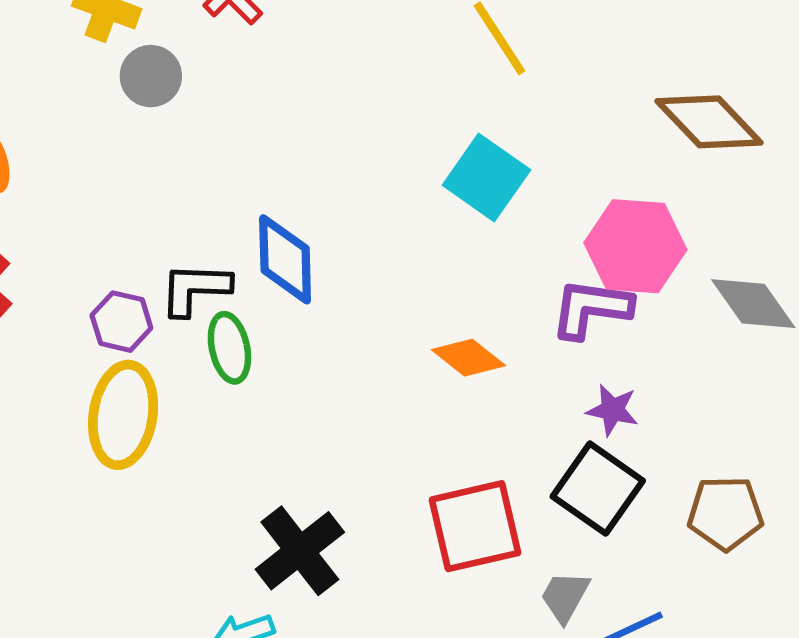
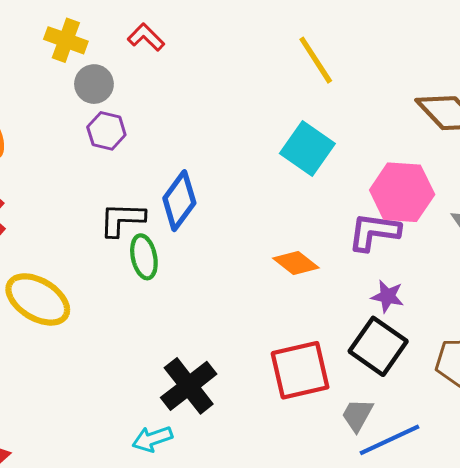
blue diamond: (285, 259) -> (179, 201), turned 38
purple hexagon: (121, 322) -> (106, 131), moved
yellow ellipse: (123, 415) -> (38, 299), moved, turned -68

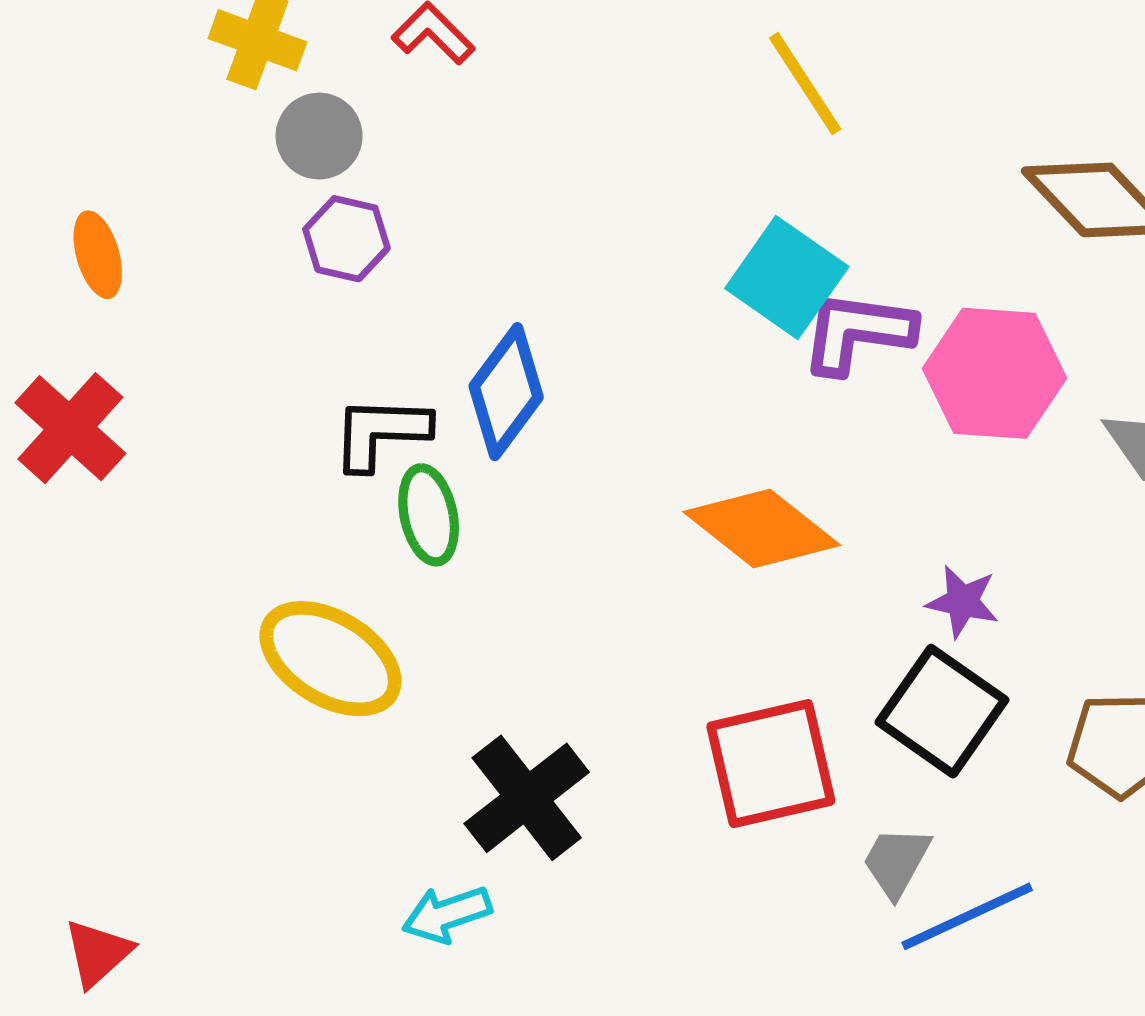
purple L-shape: (374, 232) -> (858, 332), moved
orange diamond: (296, 263) -> (762, 529), size x1.5
yellow ellipse: (38, 299) -> (330, 659), moved

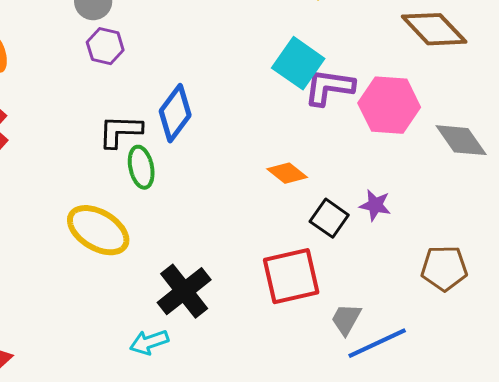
orange diamond: (762, 529) -> (287, 173), size x0.6
black square: (942, 711) -> (329, 218), moved, size x0.7

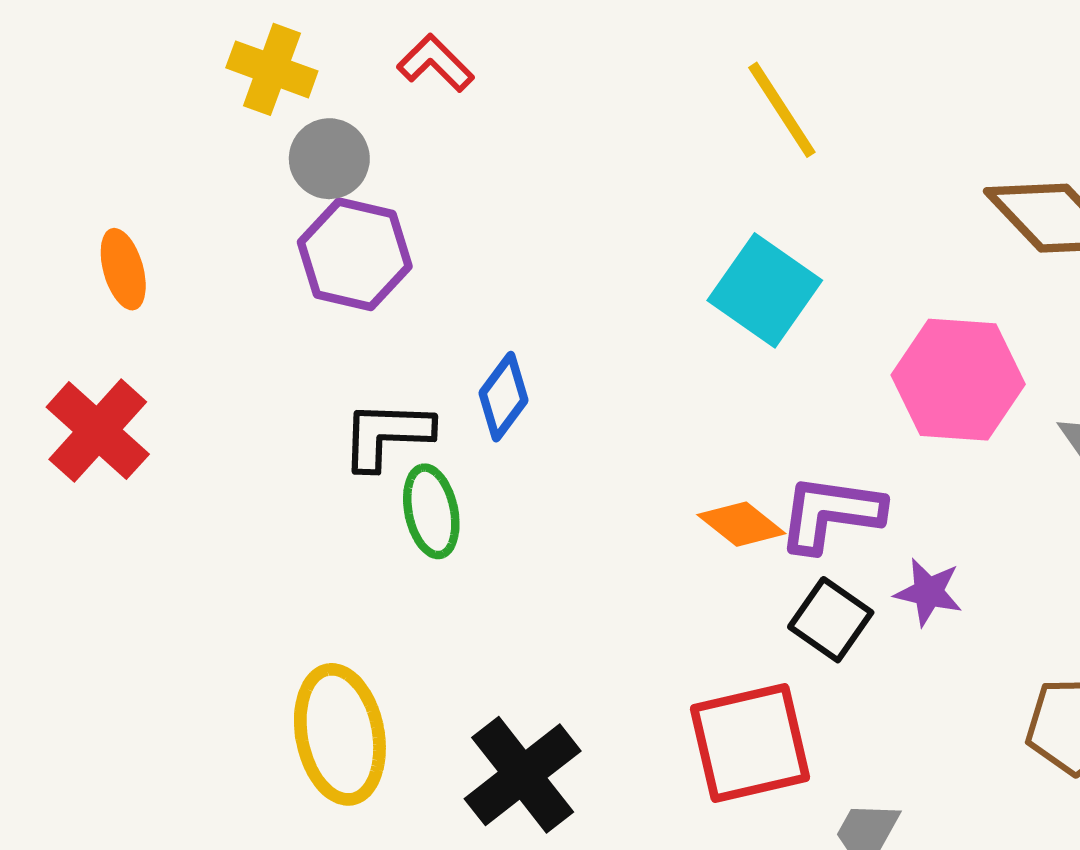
purple hexagon: (105, 46) -> (355, 254), size x1.4
purple L-shape: (329, 87) -> (831, 513), moved
blue diamond: (175, 113) -> (504, 397), size x0.7
yellow ellipse: (98, 230) -> (340, 734), moved, turned 48

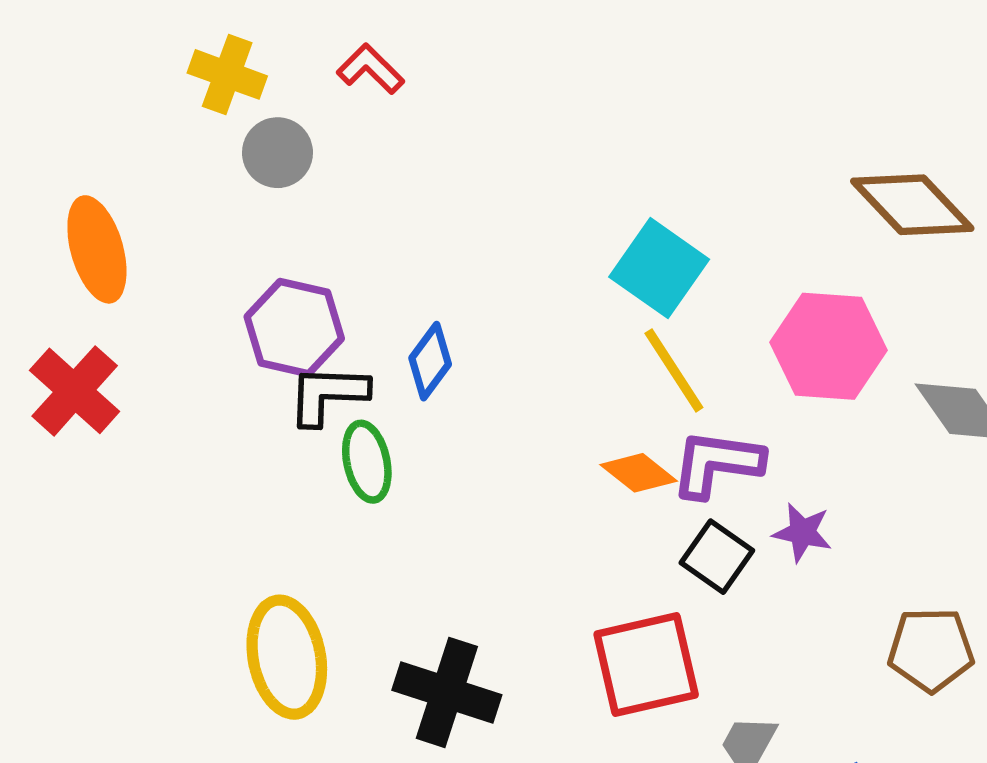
yellow line: (782, 110) -> (674, 370), moved
purple hexagon: (355, 254) -> (294, 328), moved
orange ellipse: (123, 269) -> (97, 249), size x1.5
black cross: (523, 775) -> (447, 692), turned -34

